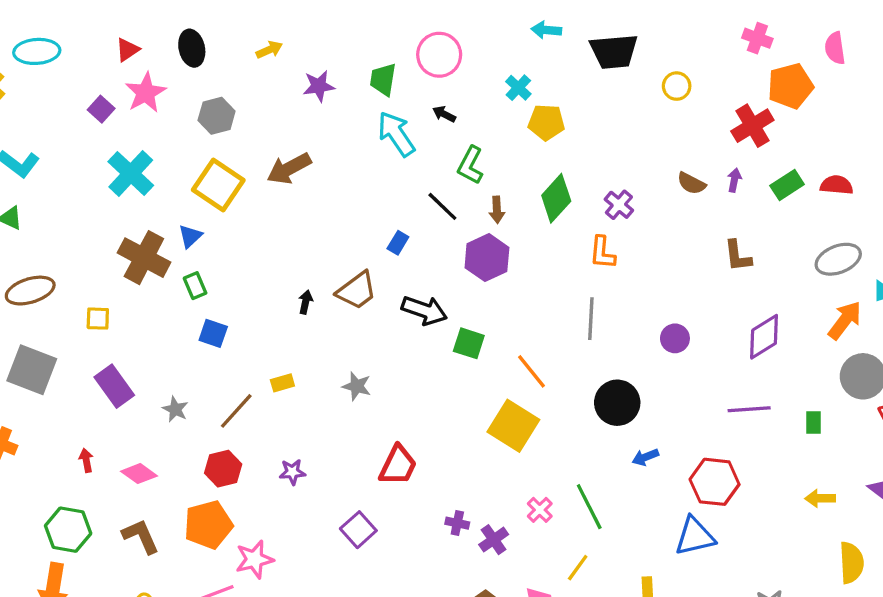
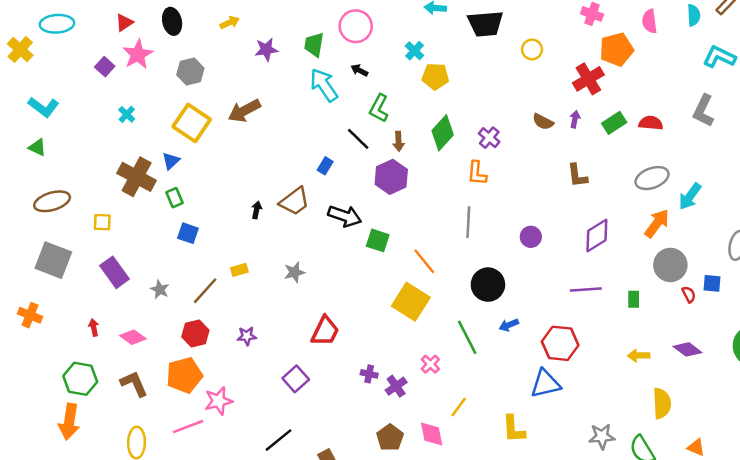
cyan cross: (131, 173) -> (127, 114), size x0.5
gray star: (357, 386) -> (294, 272), turned -30
green line: (589, 507) -> (467, 337), moved

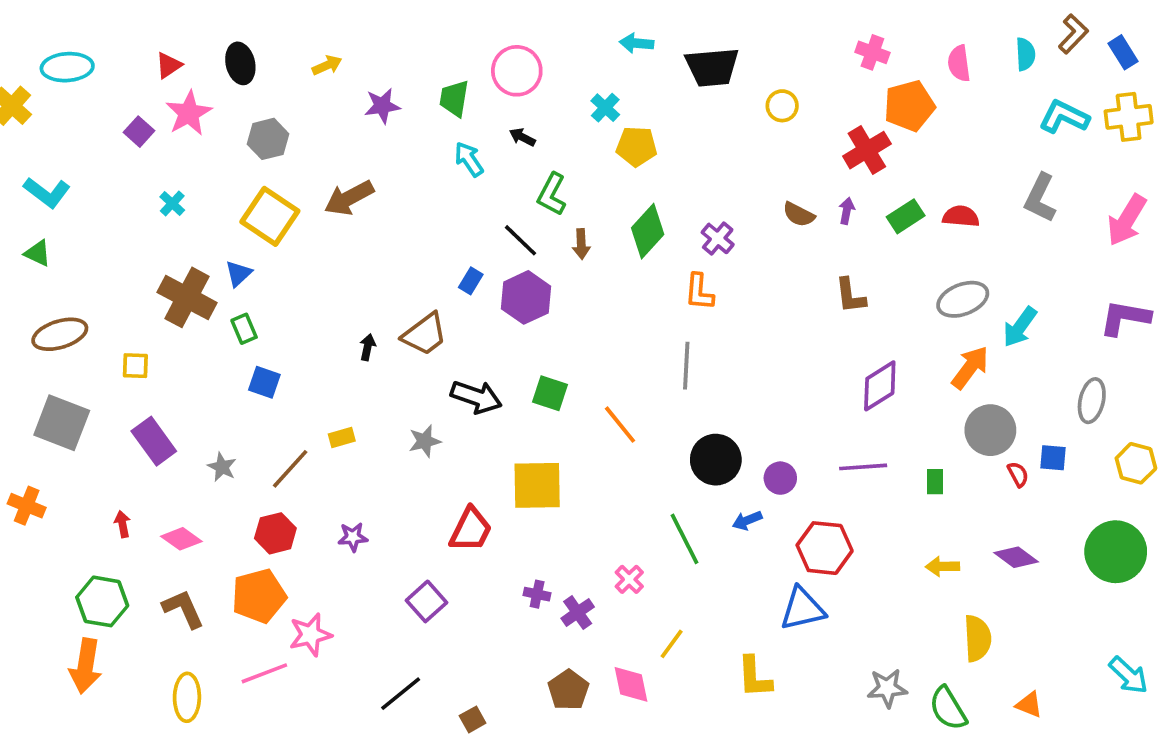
cyan arrow: (324, 85) -> (469, 159), size x0.7
purple hexagon: (391, 177) -> (526, 297), moved
black arrow: (345, 216) -> (476, 397), moved
purple circle: (531, 237) -> (780, 478), moved
yellow square: (411, 302) -> (537, 485), moved, turned -33

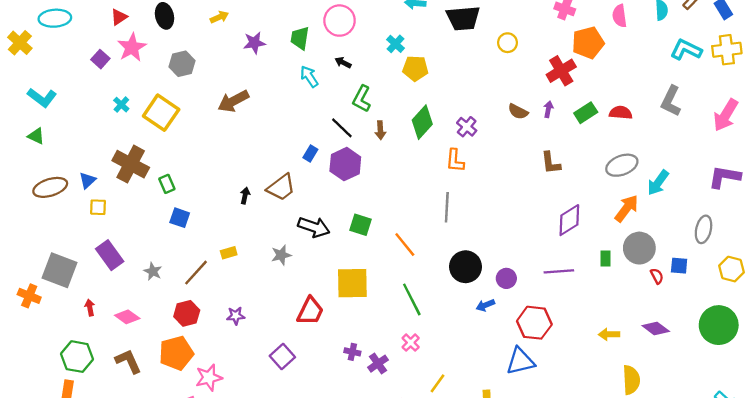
yellow square: (270, 216) -> (161, 113), moved
blue triangle: (239, 273) -> (88, 180), moved
gray square: (62, 423) -> (59, 270), moved
green rectangle: (935, 482) -> (606, 259), moved
green line: (684, 539) -> (412, 299), moved

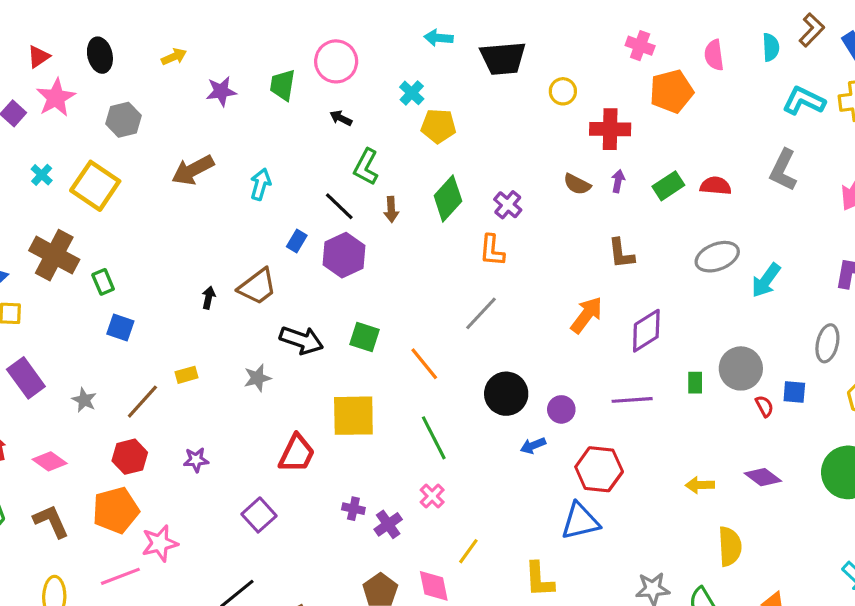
red cross: (561, 71) -> (610, 129), moved, turned 32
cyan arrow: (309, 77) -> (261, 184), moved, turned 50
gray line: (447, 207) -> (481, 313), turned 40
orange arrow: (627, 208) -> (586, 315), moved

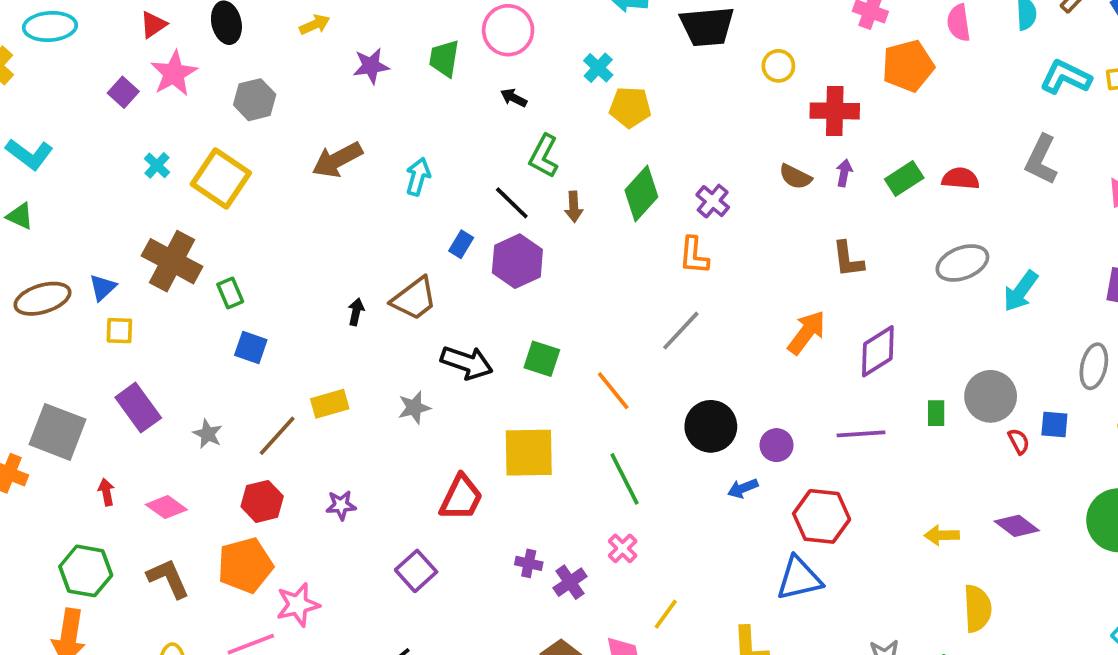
yellow rectangle: (187, 375) -> (330, 404), size x1.4

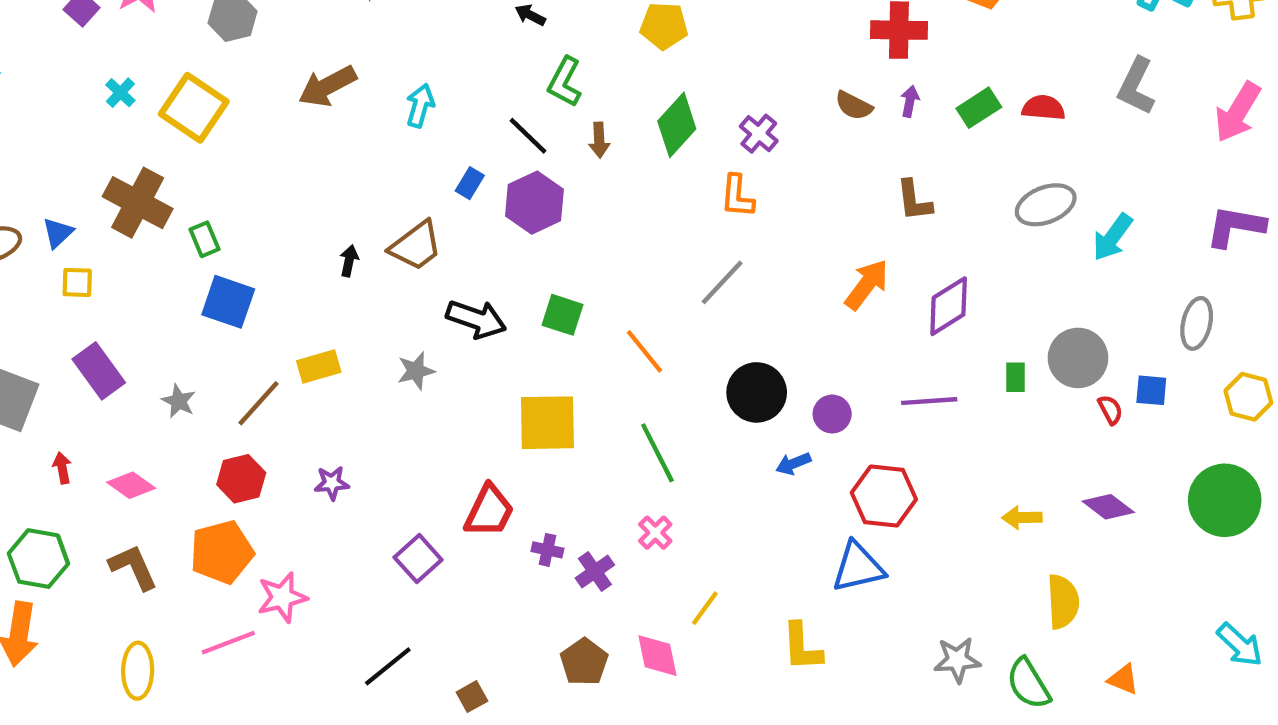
blue square: (251, 347) -> (228, 302), size x1.4
red trapezoid: (461, 498) -> (489, 511), moved

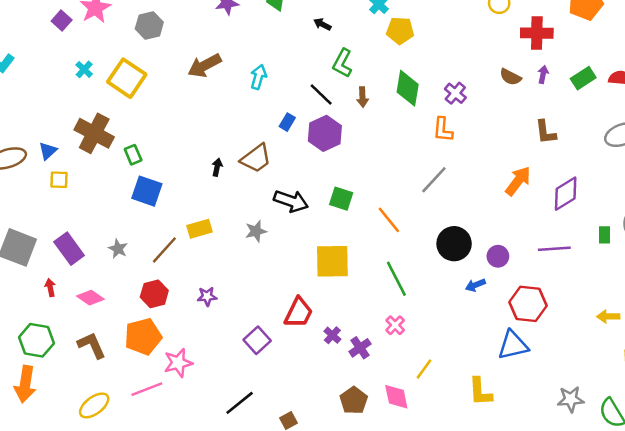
green diamond: (677, 125) -> (408, 88), turned -33
purple rectangle: (99, 371) -> (69, 249), moved
purple cross: (547, 550) -> (332, 335), turned 30
yellow ellipse: (138, 671) -> (94, 405), turned 52

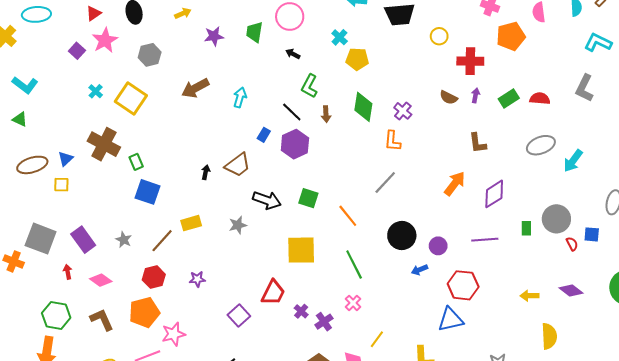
yellow square: (59, 180) -> (61, 185), moved

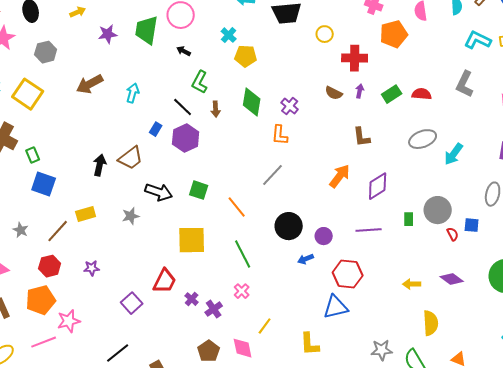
green trapezoid: (254, 32) -> (147, 30), size x1.4
black arrow: (206, 172) -> (100, 165), size x1.5

